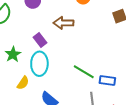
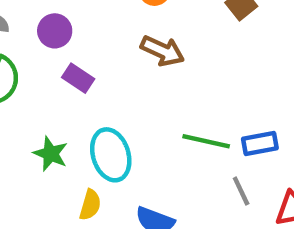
brown arrow: (63, 23) -> (162, 51), moved, turned -138
purple rectangle: (40, 40) -> (78, 78), moved

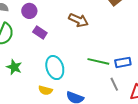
green star: (51, 154) -> (14, 67), moved
yellow semicircle: (90, 205) -> (45, 90), turned 88

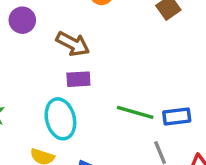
brown arrow: (78, 20) -> (73, 44), moved
purple rectangle: (40, 32) -> (78, 79), moved, turned -40

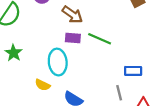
green line: (135, 112) -> (100, 39), moved

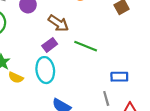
purple rectangle: (73, 38) -> (50, 45), moved, turned -40
yellow semicircle: (43, 85) -> (16, 78), moved

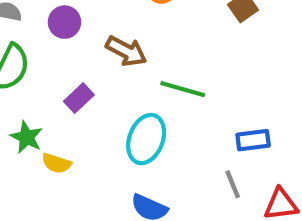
purple rectangle: (50, 45) -> (79, 98), moved
cyan ellipse: (45, 70) -> (146, 139), moved, turned 35

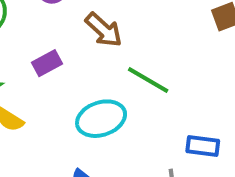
cyan ellipse: (146, 139) -> (101, 119), turned 36

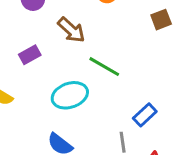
blue rectangle: (203, 146) -> (145, 115), turned -50

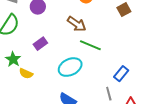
brown arrow: (71, 30) -> (77, 24), moved

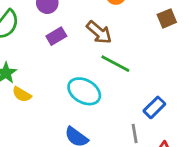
purple rectangle: (40, 44) -> (56, 36), moved
cyan ellipse: (70, 67) -> (84, 91), turned 50

